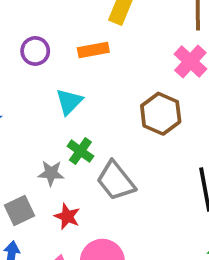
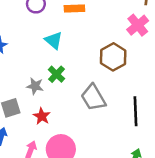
cyan triangle: (69, 102) -> (54, 40), turned -42
gray trapezoid: (116, 181) -> (93, 98), moved

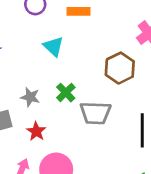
green cross: (57, 74) -> (66, 93), moved
gray trapezoid: (93, 98) -> (95, 113), turned -60

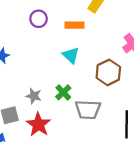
cyan triangle: (53, 46) -> (71, 55), moved
red star: (36, 131) -> (38, 125), size x1.5

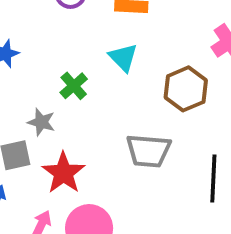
green cross: (63, 92) -> (74, 86), moved
gray star: (34, 96) -> (41, 122), moved

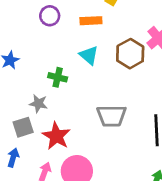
green cross: (74, 86) -> (58, 77), turned -30
brown hexagon: (186, 89) -> (130, 54), moved

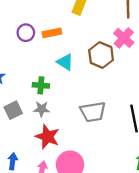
orange rectangle: (91, 21) -> (52, 33), moved
gray star: (38, 104) -> (42, 109), moved
gray square: (23, 127) -> (13, 110), moved

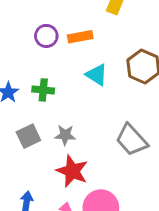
green cross: (41, 85) -> (43, 90), moved
gray trapezoid: (93, 112) -> (132, 140), turned 56

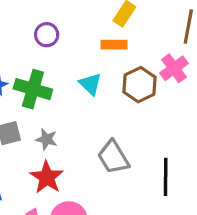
orange rectangle: (80, 37) -> (114, 45), moved
green cross: (43, 90) -> (33, 89), size x1.6

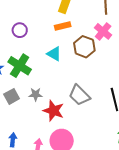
green cross: (33, 89) -> (20, 66), turned 30
red star: (47, 177) -> (53, 111), moved

